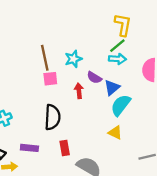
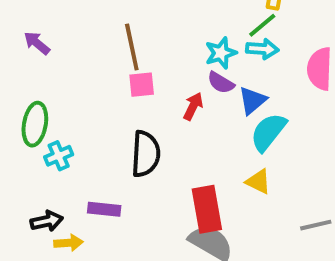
cyan star: (73, 59) -> (221, 53), moved
red arrow: (79, 91) -> (193, 106), turned 32
red rectangle: (65, 148) -> (207, 209), moved, size x1.6

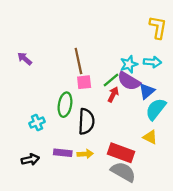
green line: (262, 25) -> (111, 80), moved
purple semicircle: (221, 83) -> (129, 81), size x1.5
green ellipse: (35, 124) -> (65, 105), moved
red rectangle: (207, 209) -> (121, 153), turned -60
yellow arrow: (69, 243) -> (85, 154), moved

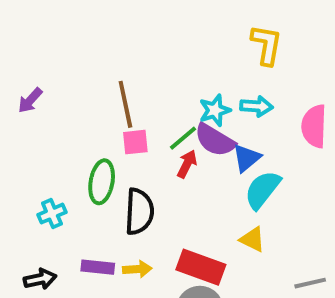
purple arrow: (25, 59) -> (30, 100), turned -88

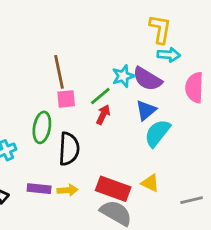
cyan arrow: (256, 106) -> (169, 55), moved
purple semicircle: (215, 140) -> (147, 79), moved
yellow triangle: (252, 239) -> (150, 183), moved

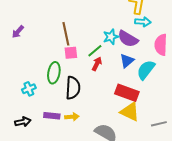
cyan semicircle: (157, 133) -> (146, 70), moved
yellow triangle: (150, 183) -> (130, 112), size x1.5
red rectangle: (113, 189) -> (127, 93), moved

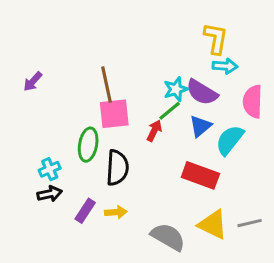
green line: (95, 51) -> (170, 111), moved
pink square: (71, 53) -> (114, 114), size x1.5
yellow triangle: (130, 112) -> (213, 225), moved
purple rectangle: (52, 116) -> (85, 211), turned -63
black arrow: (23, 122) -> (50, 194), moved

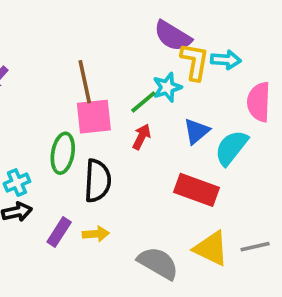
yellow L-shape: (216, 38) -> (195, 62), moved
purple semicircle: (202, 92) -> (173, 36), moved
green line: (170, 111) -> (143, 102), moved

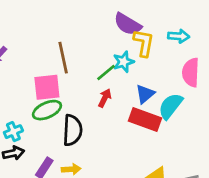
cyan arrow: (226, 60) -> (179, 36), moved
pink square: (94, 117) -> (47, 87), moved
green ellipse: (63, 153) -> (47, 110), turned 56
red rectangle: (196, 190) -> (145, 119), moved

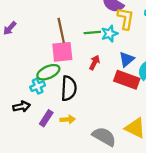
green line: (106, 72) -> (92, 33), moved, turned 35
pink square: (47, 87) -> (62, 52), moved
cyan cross: (13, 132) -> (38, 86), moved

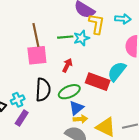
blue triangle: (127, 59) -> (76, 108), moved
green ellipse: (48, 72) -> (69, 92), moved
cyan cross: (38, 86) -> (18, 100), moved
yellow arrow: (68, 119) -> (80, 119), moved

